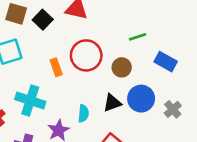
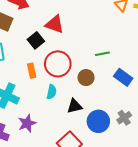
black square: (43, 20) -> (36, 40), moved
blue circle: (141, 99) -> (98, 121), moved
cyan semicircle: (83, 113) -> (52, 92), moved

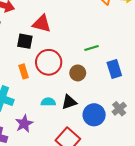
black square: (36, 40) -> (25, 41), turned -35
blue rectangle: (123, 77) -> (114, 69), turned 42
cyan semicircle: (52, 92) -> (48, 102), moved, turned -96

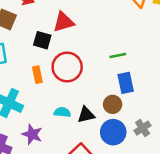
red triangle: (42, 24) -> (64, 22), turned -36
blue rectangle: (114, 69) -> (126, 83), moved
brown circle: (78, 73) -> (113, 104), moved
purple star: (24, 124) -> (32, 134), turned -30

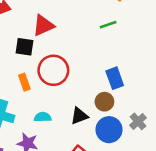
green line: (118, 56) -> (108, 25), moved
cyan semicircle: (62, 112) -> (43, 117), moved

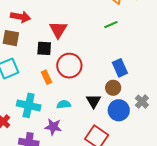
red triangle: (43, 25) -> (58, 30), turned -30
black triangle: (79, 116) -> (94, 101), turned -35

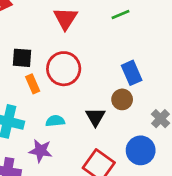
red triangle: (58, 30) -> (65, 18), moved
black square: (44, 48) -> (22, 58), moved
blue circle: (119, 110) -> (141, 150), moved

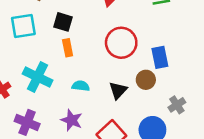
red circle: (64, 69) -> (121, 43), moved
purple star: (41, 151) -> (72, 120), moved

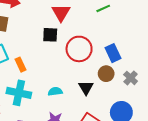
black square: (63, 22) -> (50, 35), moved
orange rectangle: (68, 48) -> (21, 65), moved
gray cross: (177, 105) -> (131, 78), moved

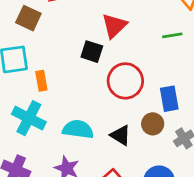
black triangle: (86, 88) -> (121, 135), turned -42
cyan semicircle: (55, 91) -> (78, 129), size x1.5

